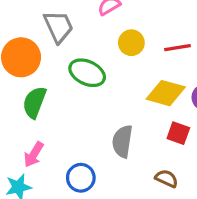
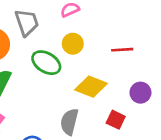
yellow circle: (131, 43) -> (73, 44), moved
yellow diamond: (166, 93) -> (91, 87), moved

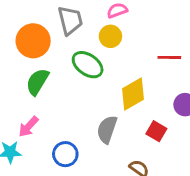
yellow circle: (73, 44) -> (110, 36), moved
yellow diamond: (91, 87) -> (133, 94), turned -56

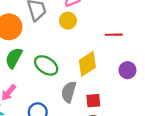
green ellipse: (88, 65) -> (46, 65), moved
red square: (156, 131) -> (93, 101), moved, turned -32

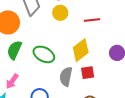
red line: (114, 35) -> (92, 20), moved
red square: (93, 101) -> (88, 73), moved

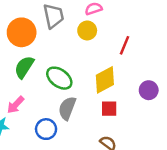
red line: (92, 20) -> (124, 45), turned -70
gray semicircle: (66, 77) -> (67, 108), moved

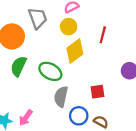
yellow diamond: (105, 80) -> (75, 51), moved
pink arrow: (16, 105) -> (26, 118), moved
blue circle: (46, 129) -> (79, 116), moved

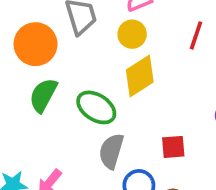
red line: (103, 35) -> (196, 35), moved

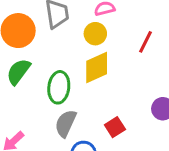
green ellipse: (96, 107) -> (59, 87), turned 56
red square: (173, 147) -> (115, 127), turned -36

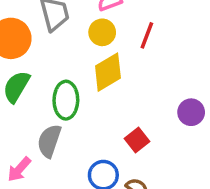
red line: (145, 42) -> (147, 35), moved
gray semicircle: (66, 123) -> (49, 141), moved

